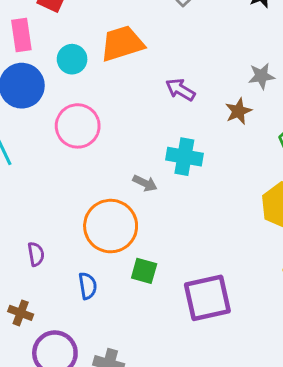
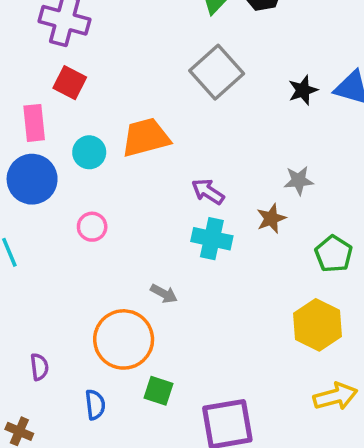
pink circle: (78, 126) -> (92, 227), size x0.6
cyan cross: (184, 157) -> (212, 239), moved

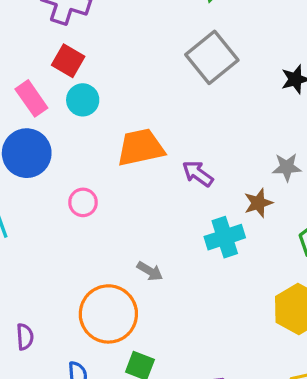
pink rectangle: (34, 123) -> (31, 98), turned -32
orange trapezoid: (146, 137) -> (141, 147), moved
cyan circle: (89, 152) -> (83, 100), moved
cyan cross: (212, 239) -> (225, 237), moved, turned -33

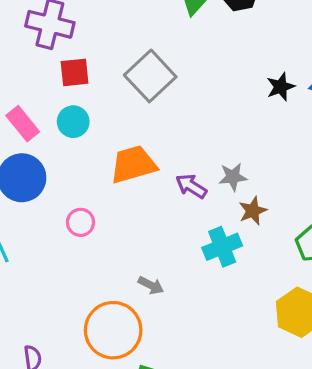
gray square: (212, 57) -> (150, 76), moved
red square: (68, 61) -> (75, 72), moved, turned -32
gray star: (287, 167) -> (233, 177), moved

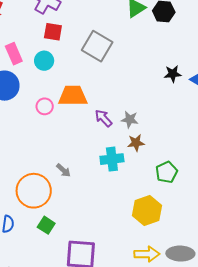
gray square: (150, 76) -> (97, 46), turned -32
pink circle: (81, 222) -> (45, 106), moved

